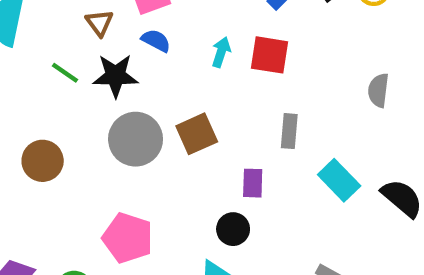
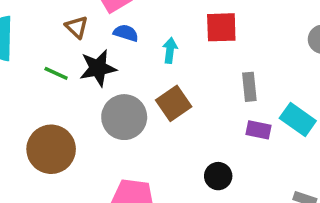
cyan arrow: (221, 52) -> (170, 50), moved
brown circle: (43, 161) -> (51, 149), size x1.4
purple rectangle: (253, 183) -> (259, 130), moved, turned -70

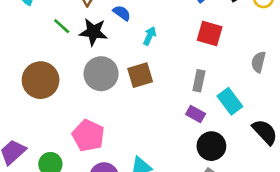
red square: (221, 27) -> (210, 33), moved
cyan rectangle: (298, 120) -> (230, 101), moved
black circle: (218, 176) -> (211, 146), moved, size x1.4

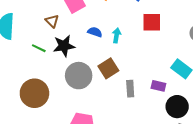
blue semicircle: (122, 13) -> (95, 32), moved
cyan arrow: (150, 36) -> (117, 35), moved
gray rectangle: (199, 81) -> (130, 89), moved

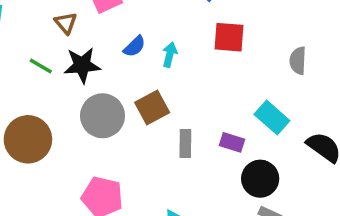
blue semicircle: (95, 32) -> (135, 46), turned 112

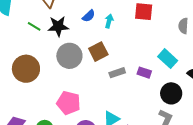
gray rectangle: (185, 144) -> (117, 73), turned 70
black circle: (260, 179) -> (171, 93), moved

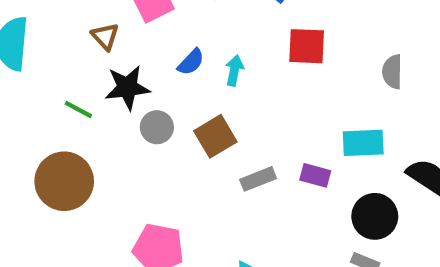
green line: (34, 26) -> (78, 109), moved
gray circle: (69, 56) -> (157, 127), moved, size x0.6
cyan rectangle: (168, 59) -> (363, 143), turned -42

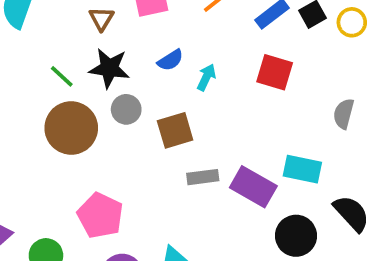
purple rectangle: (315, 175) -> (253, 187), size x1.6
brown circle: (64, 181) -> (71, 128), moved

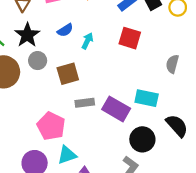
black star: (109, 68) -> (27, 35), turned 30
pink pentagon: (100, 215) -> (51, 126), moved

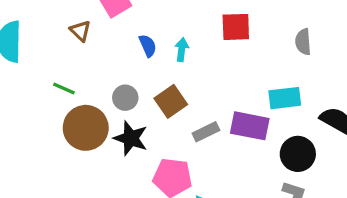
blue semicircle: (65, 30) -> (148, 46), turned -63
black star: (27, 35) -> (131, 138), moved

